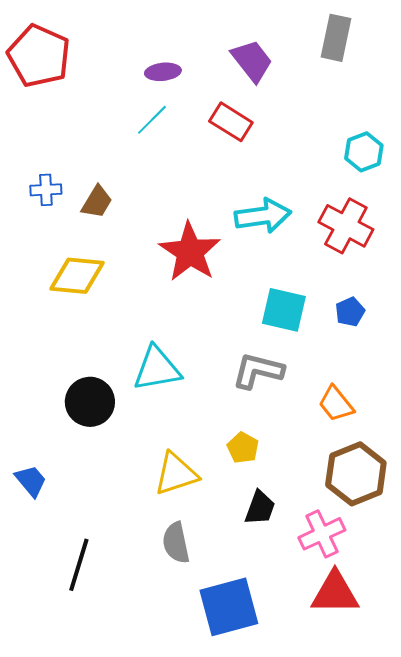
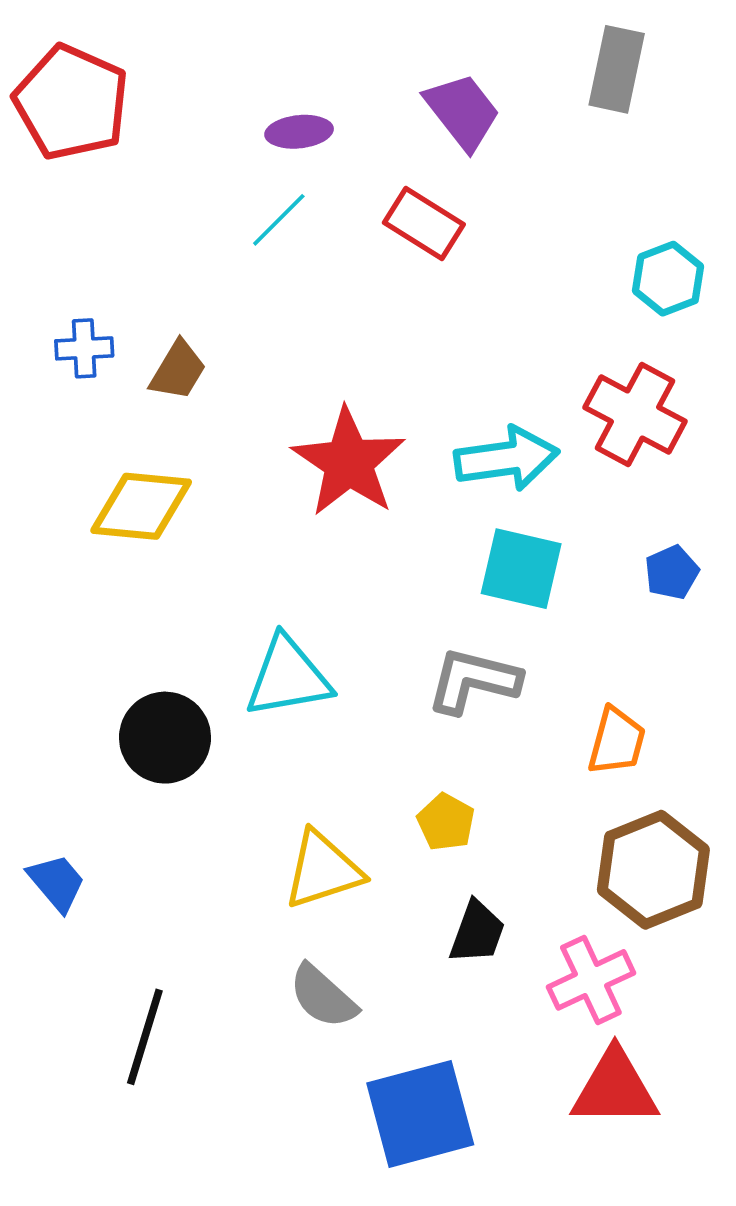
cyan arrow: (263, 216) -> (506, 459), moved
blue pentagon: (350, 312) -> (672, 572), moved
orange trapezoid: (336, 404) -> (617, 741), turned -126
gray semicircle: (176, 543) -> (323, 996), turned -36

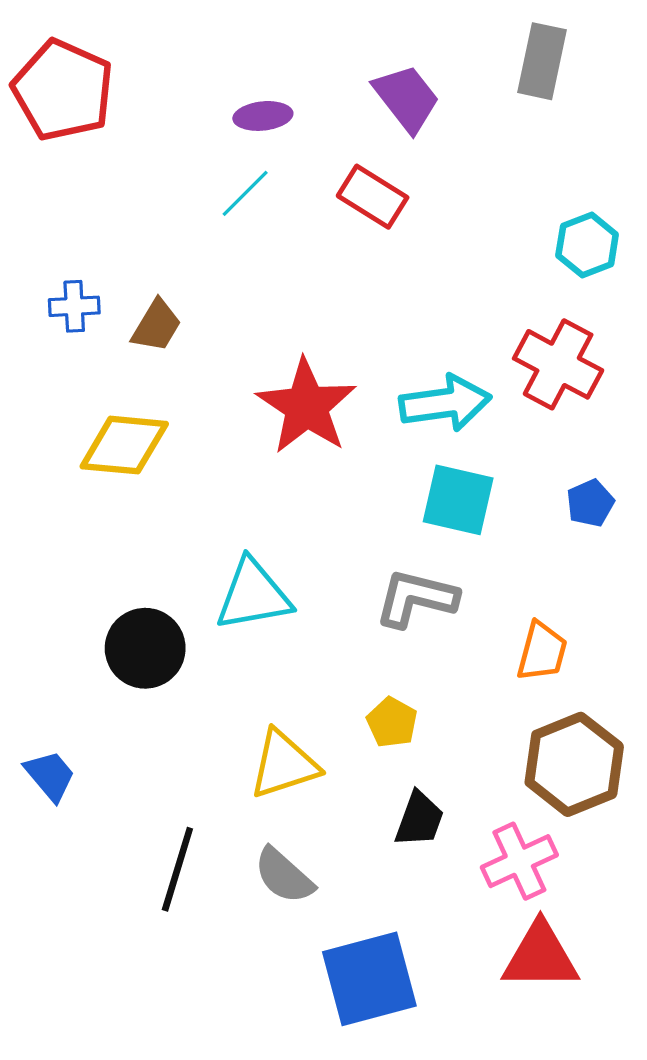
black line: (145, 1037) -> (177, 869), moved

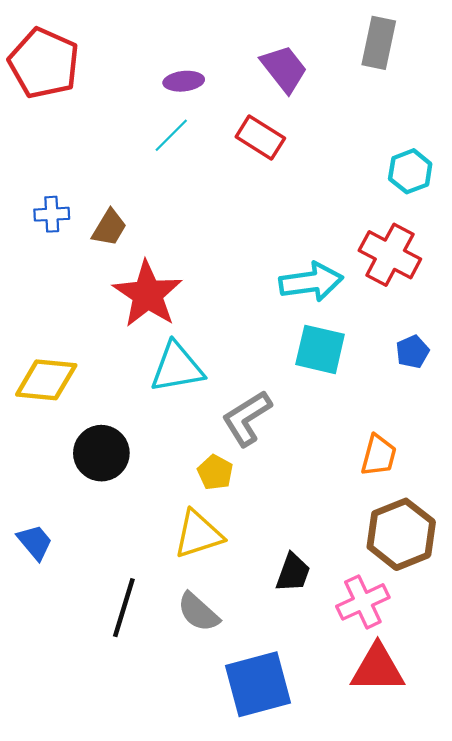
red star: (306, 406) -> (148, 294), moved
yellow diamond: (124, 445) -> (46, 380), moved
cyan triangle: (253, 595) -> (177, 367), moved
gray L-shape: (416, 598) -> (247, 418), moved, turned -46
yellow pentagon: (392, 722) -> (215, 472), moved

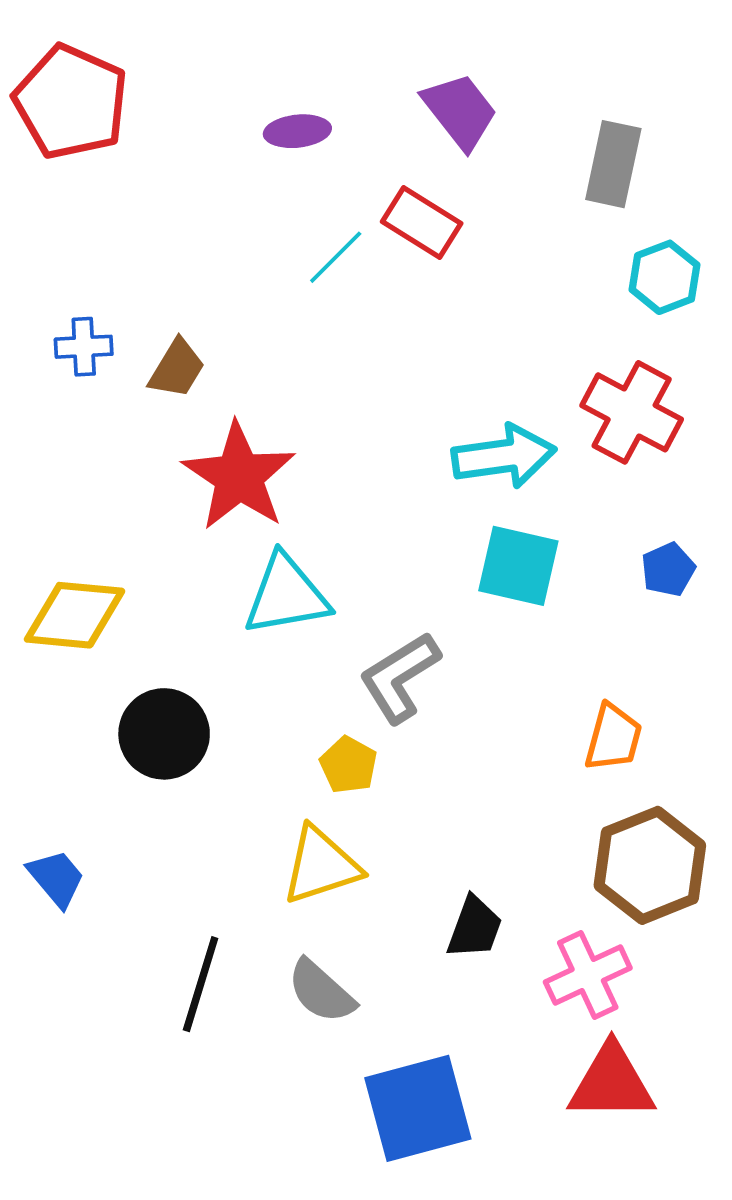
gray rectangle: (379, 43) -> (613, 164), moved
cyan line: (171, 135) -> (336, 257), moved

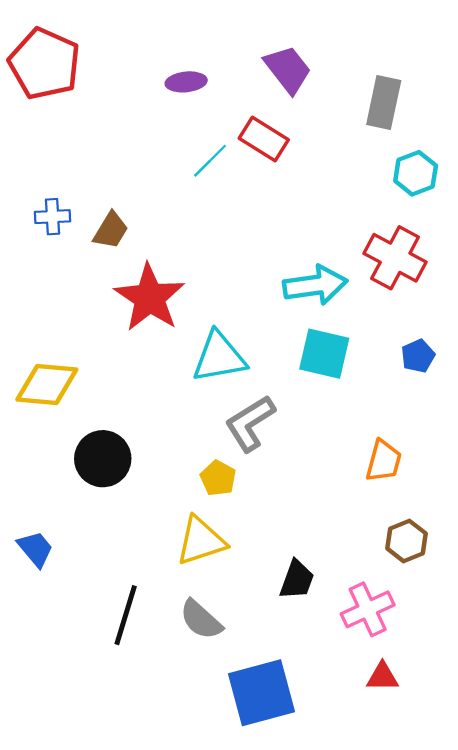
cyan triangle: (286, 595) -> (219, 357), moved
brown hexagon: (650, 865) -> (406, 541), size x0.6
red triangle: (612, 1083) -> (382, 677), size x0.6

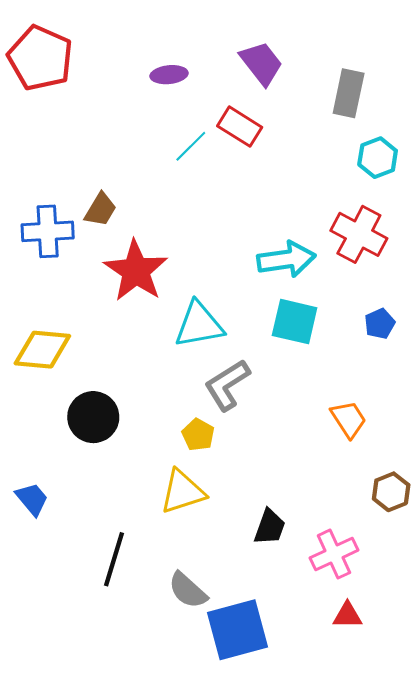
blue cross: (53, 217) -> (48, 231), moved, size x1.6
orange trapezoid: (384, 461) -> (349, 419), turned -48
brown hexagon: (406, 541) -> (391, 492), moved
gray semicircle: (201, 620) -> (188, 590), moved

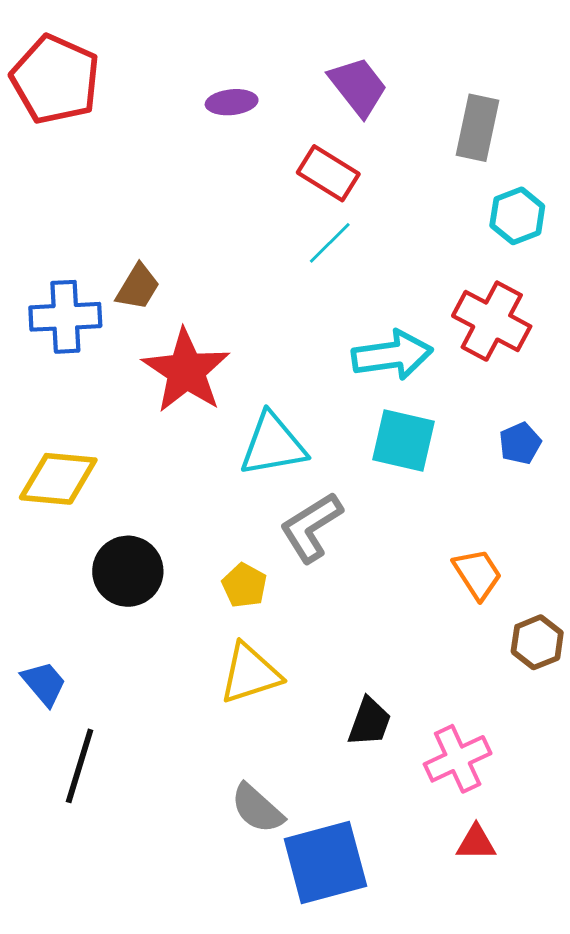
cyan line: (191, 146) -> (330, 243), moved
yellow pentagon: (198, 435) -> (244, 585), moved
brown hexagon: (391, 492) -> (537, 642), moved
black line: (114, 559) -> (80, 766), moved

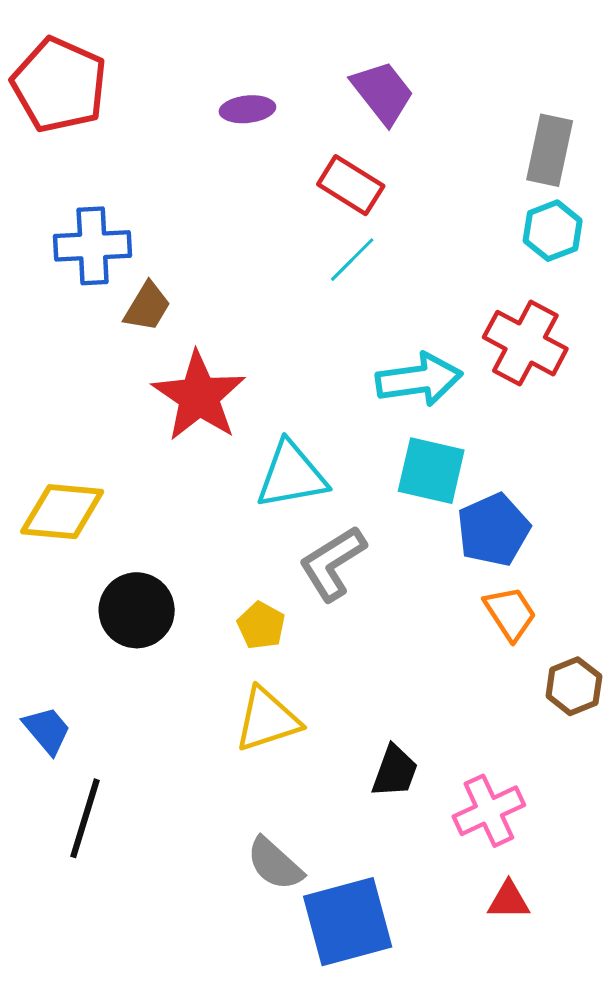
gray rectangle: (477, 128) -> (550, 150), moved
blue cross: (65, 317) -> (93, 246), moved
blue pentagon: (520, 443) -> (493, 530), moved, size x1.6

